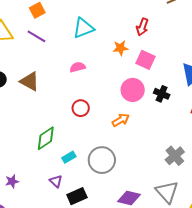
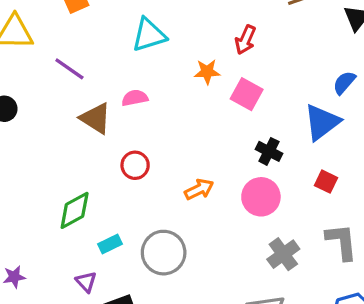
purple line: (36, 36) -> (69, 69), moved
brown triangle: (30, 81) -> (96, 118), moved
pink circle: (133, 90) -> (261, 197), moved

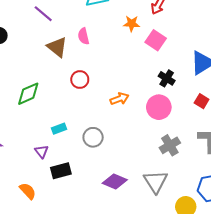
pink semicircle: (135, 98) -> (84, 36), turned -98
green diamond: (75, 210) -> (28, 94), moved
gray circle: (164, 253) -> (93, 137), size x0.7

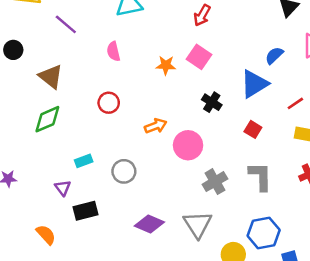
orange star: (132, 24) -> (166, 65), moved
brown triangle: (57, 47) -> (51, 77), moved
pink circle: (159, 107) -> (188, 145), moved

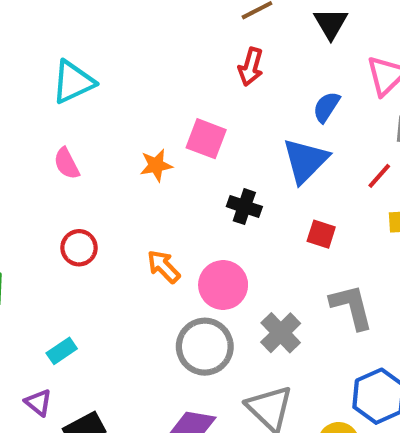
red arrow: (202, 15) -> (251, 67), moved
orange arrow: (156, 126) -> (164, 267), turned -100
gray circle: (124, 171) -> (205, 347), moved, size x1.4

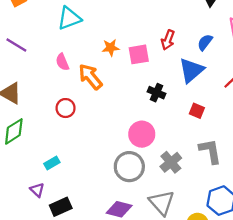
red arrow: (251, 67) -> (168, 40), moved
pink square: (206, 139) -> (139, 54), turned -35
orange star: (156, 165) -> (111, 48), moved
orange arrow: (164, 267) -> (90, 77), moved, size x1.4

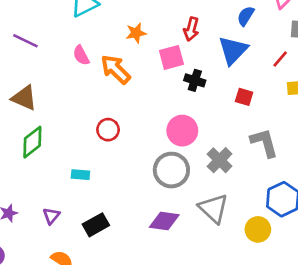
red arrow: (168, 40) -> (191, 29), moved
pink square: (139, 54) -> (171, 57), moved
red circle: (66, 108) -> (108, 130), moved
cyan rectangle: (52, 163) -> (80, 175), turned 40
purple triangle: (37, 190) -> (51, 216), moved, turned 32

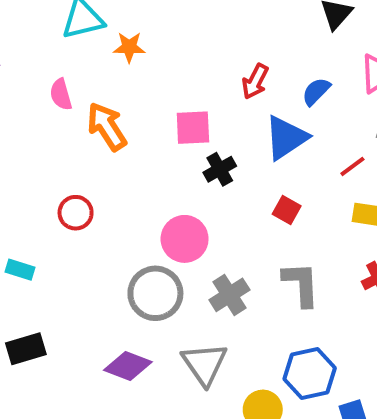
red arrow: (191, 29) -> (255, 82), moved
orange star: (136, 33) -> (129, 47), moved
black cross: (195, 80) -> (220, 169), turned 30

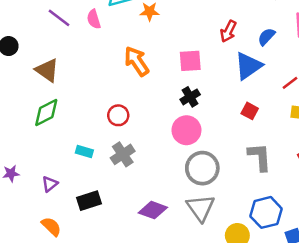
pink semicircle: (61, 94) -> (94, 19), moved
black cross: (220, 169) -> (190, 97), moved
gray circle: (155, 293) -> (202, 168), moved
gray cross: (229, 295) -> (123, 154), moved

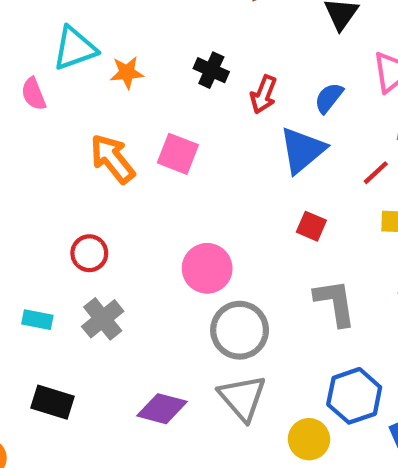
pink square: (190, 61) -> (178, 154), moved, turned 30
black cross: (190, 97) -> (211, 70), moved, turned -30
black rectangle: (89, 201) -> (52, 402), turned 40

